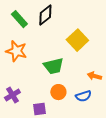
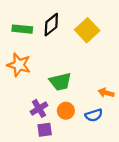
green rectangle: (19, 19) -> (22, 29), turned -42
yellow square: (77, 40) -> (87, 30), moved
purple cross: (12, 95) -> (39, 108), moved

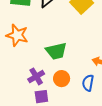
blue semicircle: (94, 115) -> (88, 83), turned 119

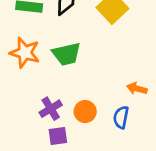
green trapezoid: (56, 51) -> (66, 54), moved

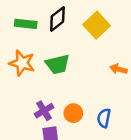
orange arrow: (137, 89) -> (119, 69), moved

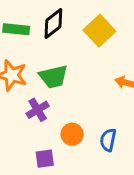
purple cross: (44, 111) -> (38, 110), moved

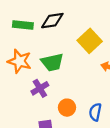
black diamond: (53, 23) -> (52, 21), turned 30
yellow square: (99, 31) -> (90, 41), moved

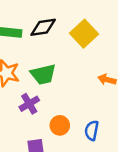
yellow square: (90, 41) -> (84, 34), moved

